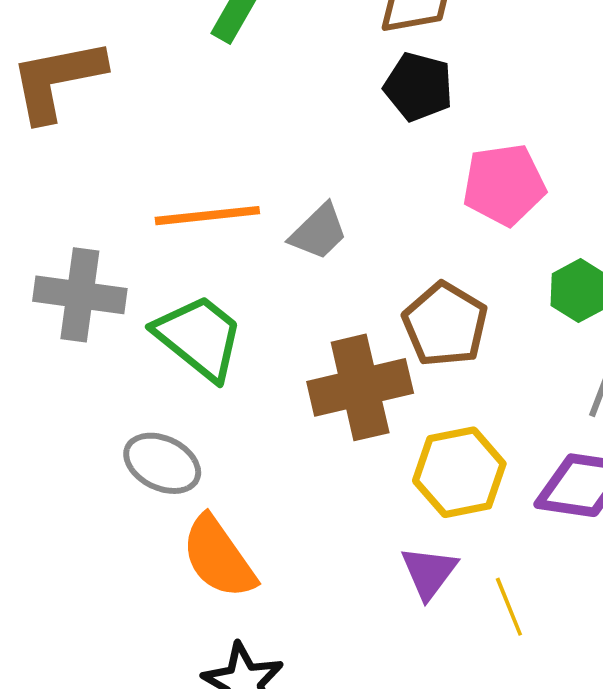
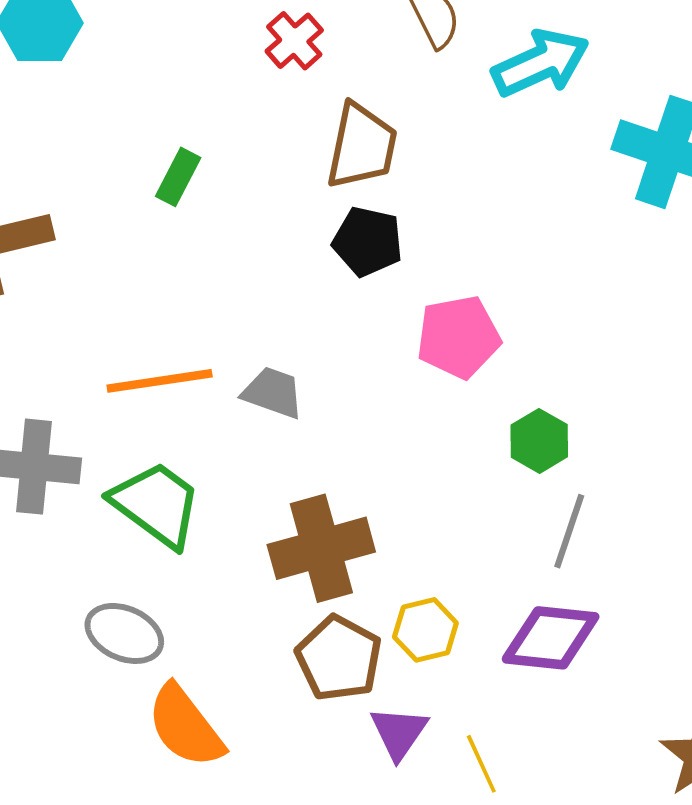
gray trapezoid: (319, 232) -> (273, 393), turned -114
brown pentagon: (445, 324) -> (339, 658), moved
yellow hexagon: (459, 472) -> (425, 630), size x0.7

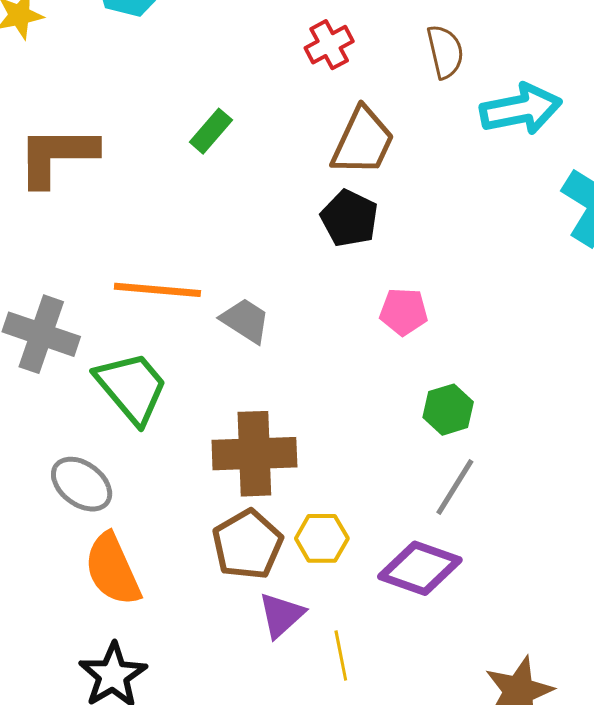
pink pentagon: (458, 337) -> (404, 312), size x0.7

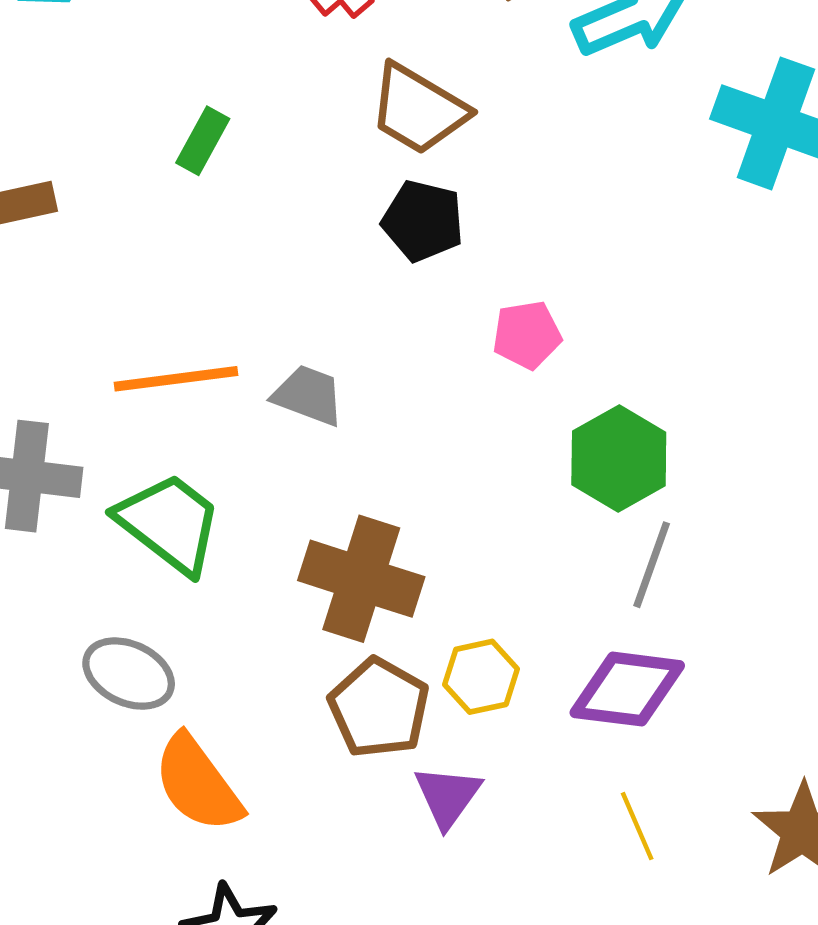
brown trapezoid: (363, 141) -> (418, 109), turned 108
green hexagon: (448, 410) -> (619, 458), size x1.4
brown cross: (254, 454) -> (361, 579), turned 32
yellow line: (341, 655) -> (637, 826), moved

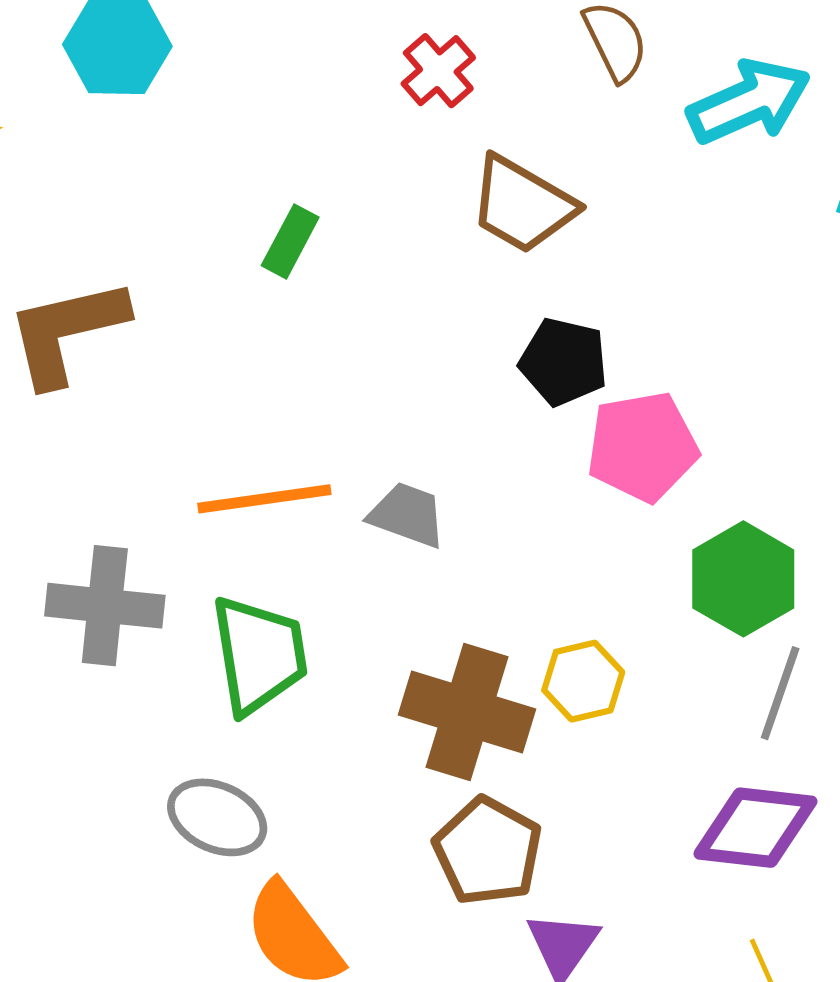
black pentagon: (423, 221) -> (564, 362), moved
pink pentagon: (527, 335) -> (642, 447), size x1.5
green trapezoid: (169, 523) -> (259, 655), turned 44
yellow hexagon: (481, 677) -> (583, 681), moved

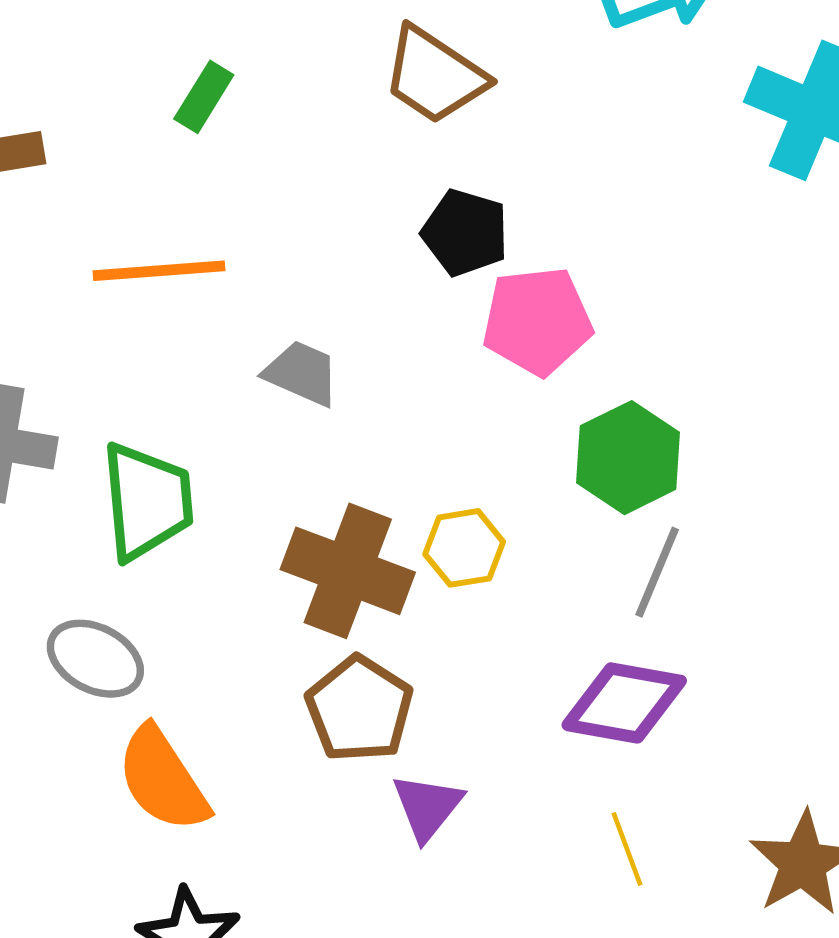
orange line: (264, 499) -> (159, 271), moved

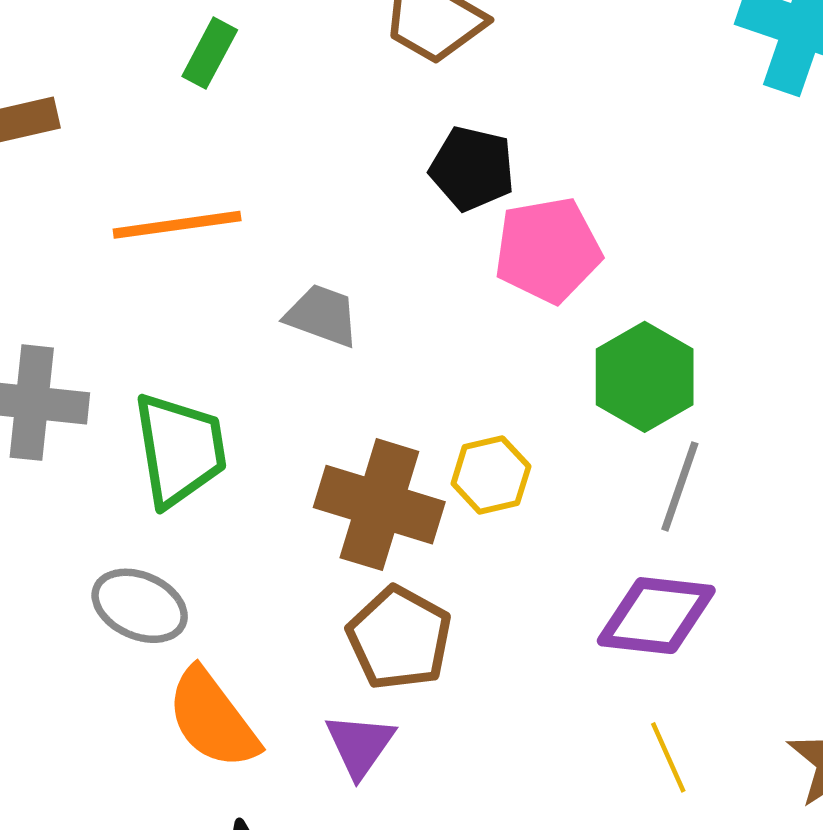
purple triangle: (427, 807) -> (360, 745), moved

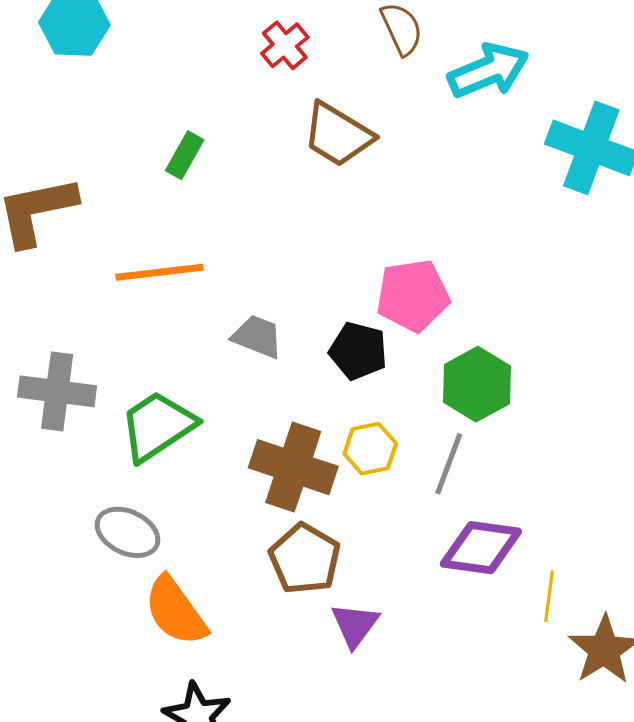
black pentagon: (472, 168) -> (358, 351), moved
green trapezoid: (180, 450) -> (158, 426), turned -116
gray line: (680, 486) -> (449, 464), moved
purple triangle: (360, 745) -> (355, 625), moved
yellow line: (668, 757) -> (549, 596), moved, turned 30

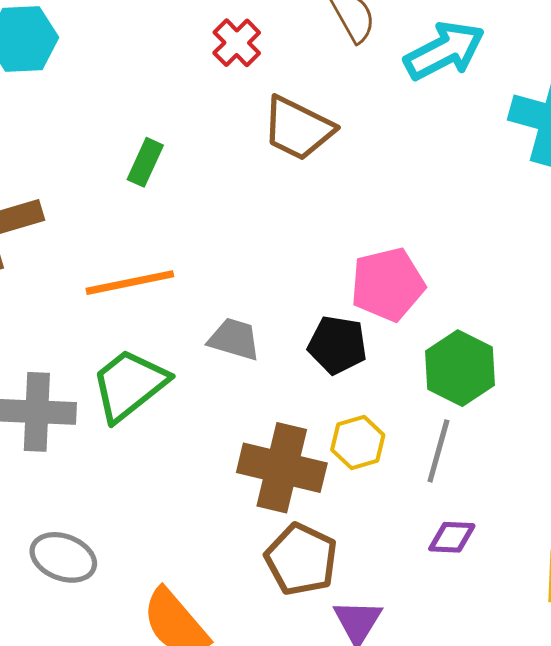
green trapezoid: (158, 426) -> (129, 385), moved
gray ellipse: (127, 532) -> (63, 557), moved
purple diamond: (481, 548) -> (452, 537), moved, size x0.6

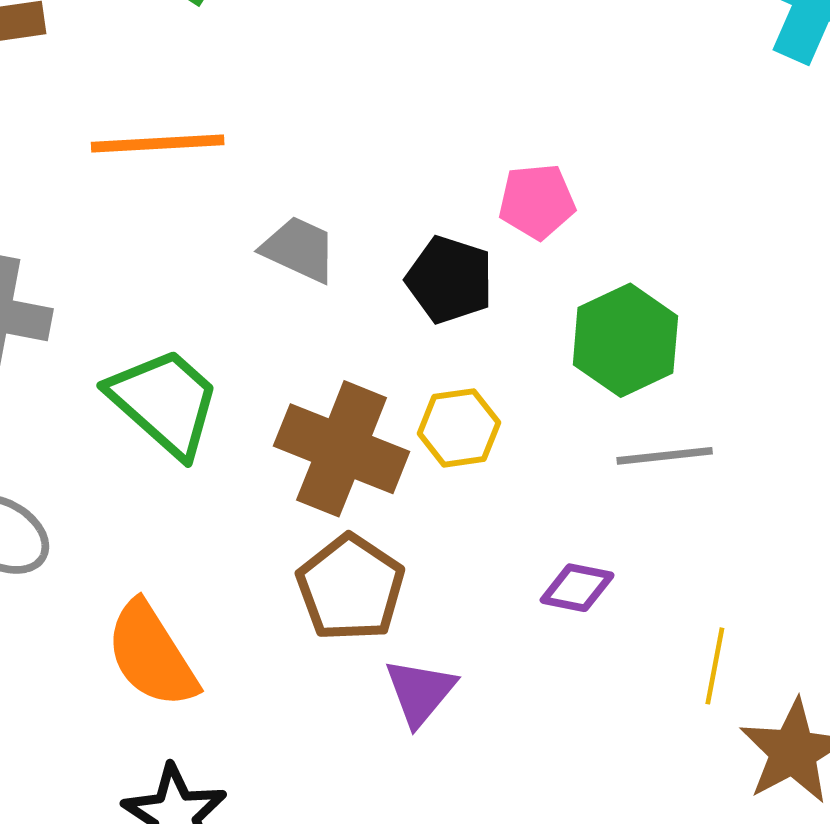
pink pentagon: (388, 284) -> (537, 201), size x0.7
green trapezoid: (129, 385) -> (165, 402), moved, turned 72
gray line: (438, 451) -> (665, 456), moved, turned 60

